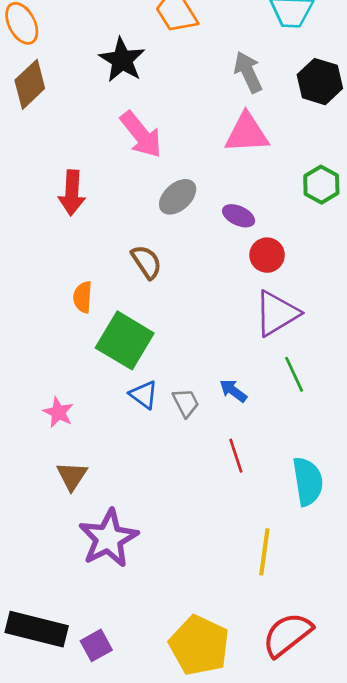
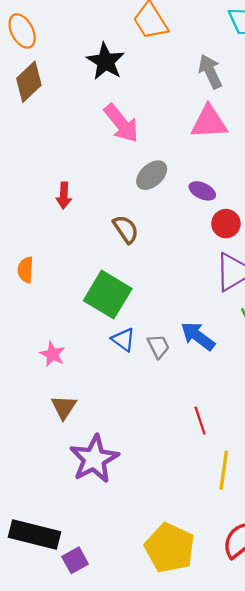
red arrow: (72, 193) -> (64, 195), moved, size x0.7
orange semicircle: (83, 297) -> (26, 270), moved
blue arrow: (233, 391) -> (198, 336), size x1.5
red line: (236, 456) -> (200, 421), moved
purple square: (96, 645) -> (75, 560), moved

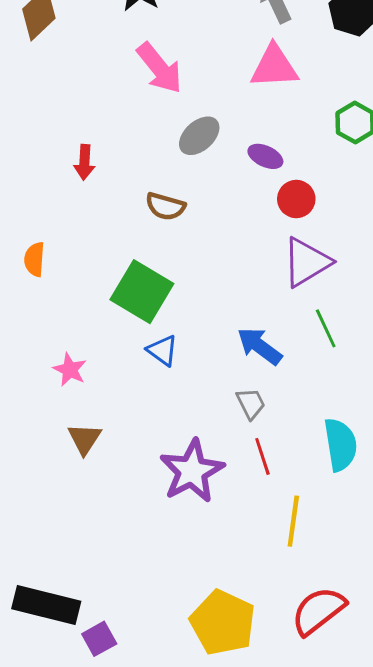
brown semicircle: (126, 229) -> (165, 206), turned 140
gray trapezoid: (158, 346) -> (251, 403), moved
purple star: (94, 459) -> (192, 471), moved

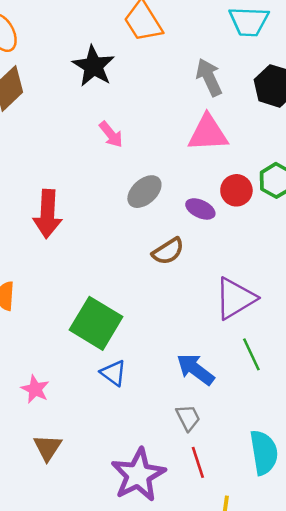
pink arrow: (159, 68) -> (111, 134), size x0.6
red arrow: (84, 162) -> (48, 214), size x1.6
red circle: (296, 199) -> (236, 190), moved
brown semicircle: (165, 206) -> (168, 251), moved, turned -48

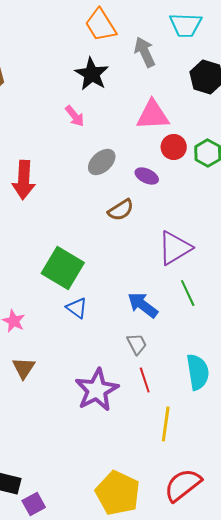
black star: (94, 66) -> (92, 74), moved
gray arrow: (209, 77) -> (145, 52), moved
red circle: (236, 190) -> (174, 147), moved

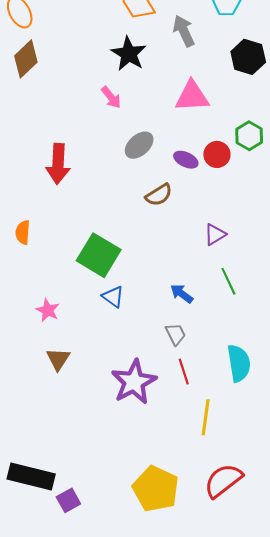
red circle: (174, 147) -> (217, 154), moved
purple triangle: (175, 248) -> (215, 234), size x0.6
blue arrow: (143, 305) -> (182, 294), size x0.7

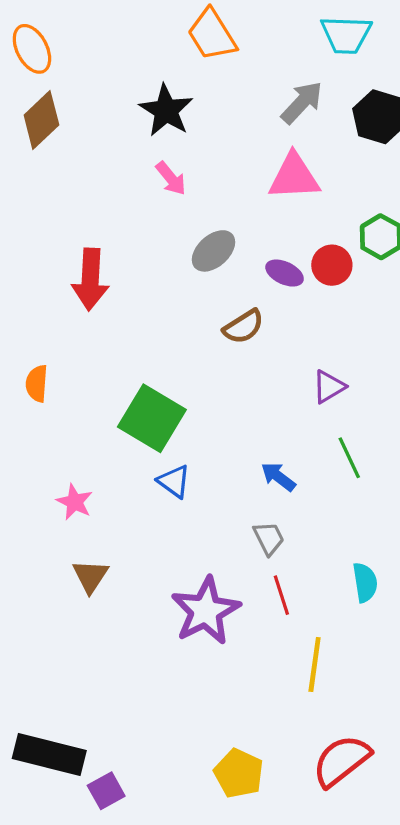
gray arrow: (184, 31) -> (302, 103), moved, turned 68
black star: (129, 54) -> (166, 110), moved
cyan semicircle: (239, 363) -> (365, 582), size x0.7
yellow pentagon: (156, 489) -> (239, 773), size x0.7

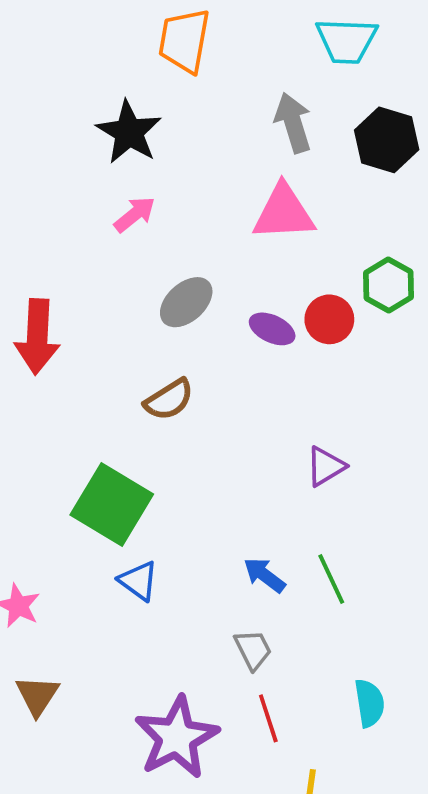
orange trapezoid: (212, 35) -> (184, 41), turned 42
gray arrow: (302, 103) -> (293, 123), turned -60
pink arrow: (171, 178) -> (135, 214), turned -90
brown semicircle: (243, 327) -> (169, 400), moved
green line: (349, 458) -> (331, 579), moved

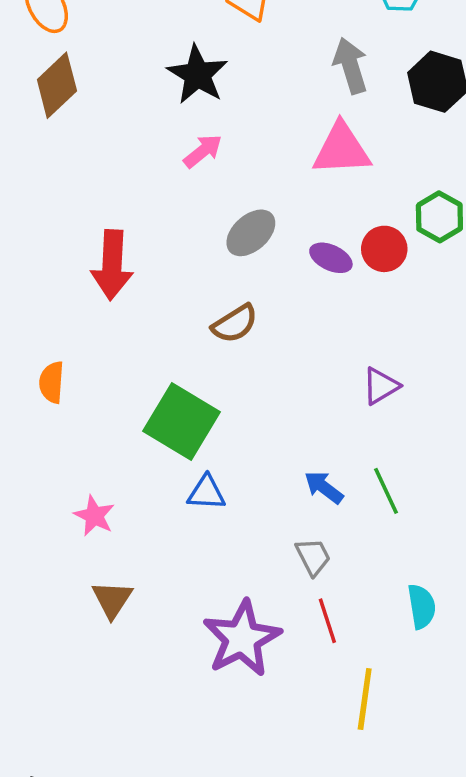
blue triangle: (138, 581) -> (206, 493), turned -33

